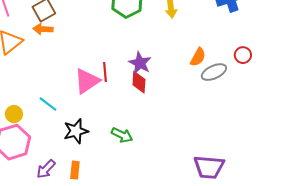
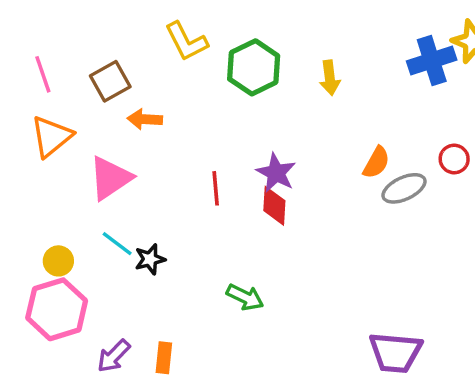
orange arrow: (43, 29) -> (145, 119), moved
pink triangle: (87, 81) -> (110, 178), moved
black star: (76, 131) -> (150, 259), moved, size x0.7

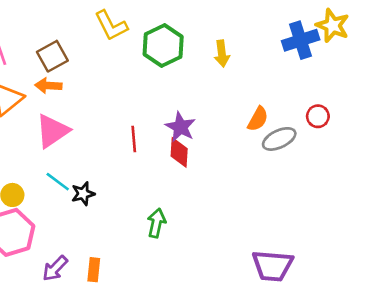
orange arrow: (145, 119) -> (48, 86), moved
green arrow: (245, 297) -> (156, 223), turned -104

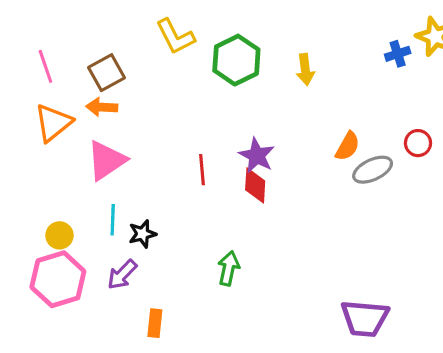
blue cross: (301, 40) -> (398, 54), size x0.6
cyan line: (58, 182) -> (113, 220), turned 55
purple arrow: (55, 268) -> (122, 275), moved

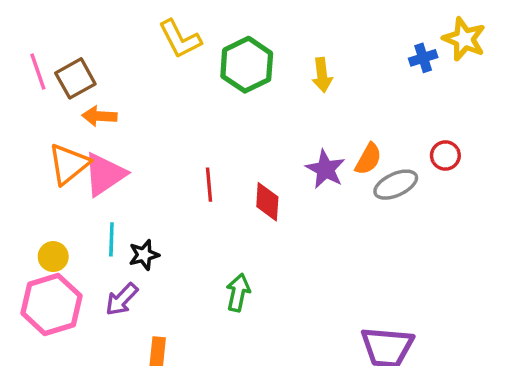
brown square: (106, 73) -> (75, 78), moved
orange triangle: (53, 123) -> (69, 164), moved
purple star: (257, 156) -> (325, 169), moved

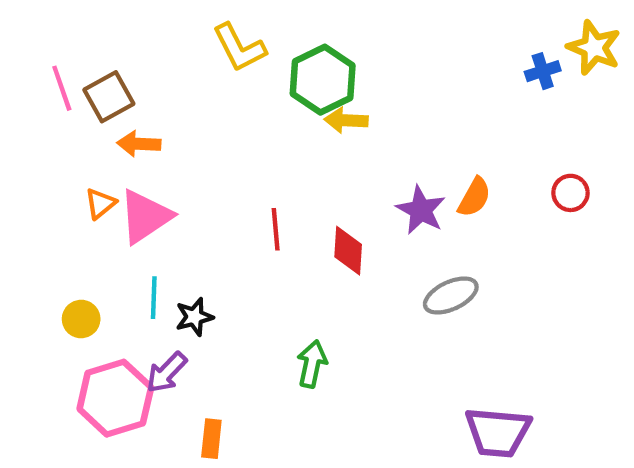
yellow arrow: (322, 75) -> (346, 120), moved, turned 100
orange triangle: (69, 164) -> (100, 204), size x0.6
gray ellipse: (396, 185) -> (451, 296), moved
pink hexagon: (51, 304) -> (115, 398), moved

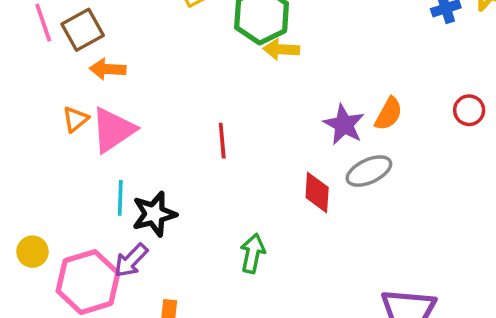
red diamond: (348, 251) -> (317, 193), moved
gray ellipse: (451, 296) -> (369, 171), moved
black star: (194, 317) -> (154, 214), size x1.4
yellow circle: (81, 319) -> (33, 252), moved

